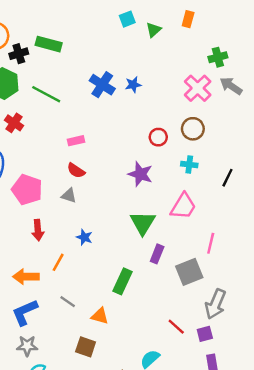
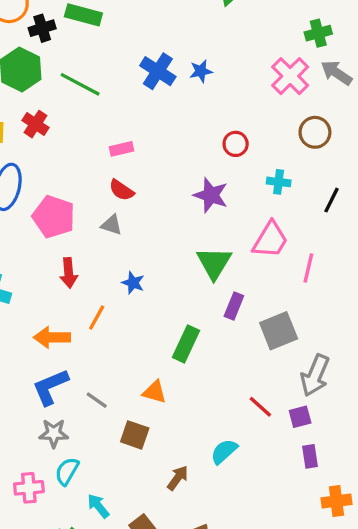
brown circle: (193, 129) -> (315, 132), moved
pink line: (211, 243) -> (308, 268), moved
gray line: (68, 302) -> (97, 400), moved

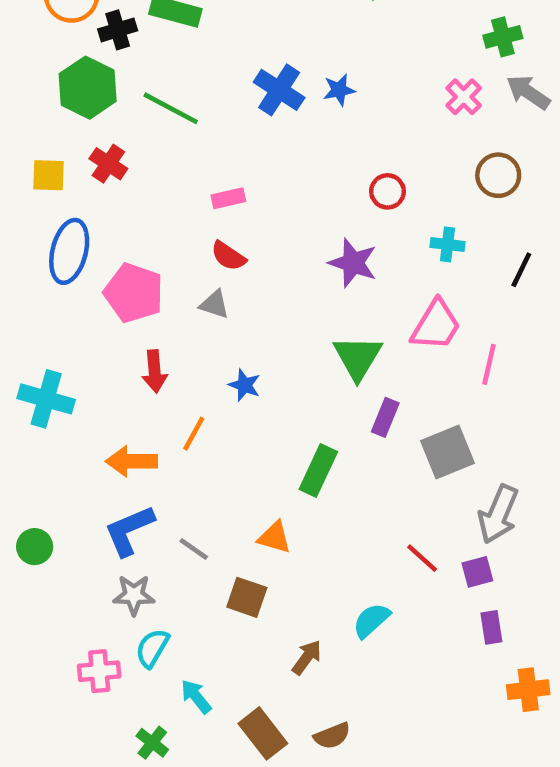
pink cross: (290, 76) -> (464, 97), size x0.7

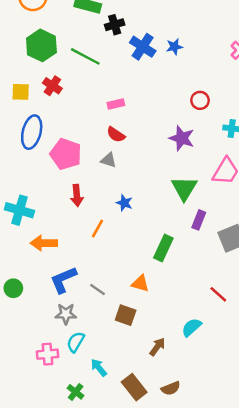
black cross: (118, 30) -> (115, 25), moved
orange arrow: (131, 461) -> (44, 243), moved

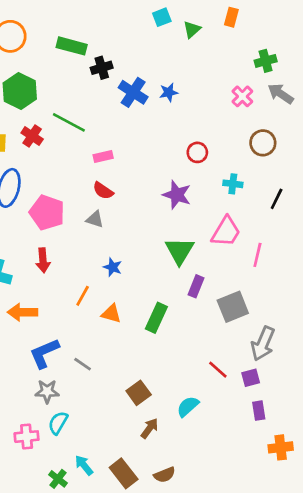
green line: (85, 56) -> (69, 122), moved
red arrow: (77, 196) -> (43, 260), moved
orange triangle: (140, 283) -> (111, 314), moved
brown square: (126, 315) -> (139, 393), moved, turned 35
cyan arrow: (99, 368) -> (84, 465), moved

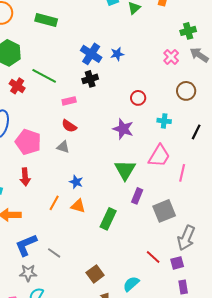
black cross: (102, 68) -> (90, 79), moved
orange triangle: (111, 314) -> (78, 206), moved

